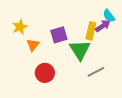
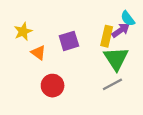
orange triangle: (33, 45) -> (38, 53), turned -32
green triangle: (80, 50) -> (116, 59), moved

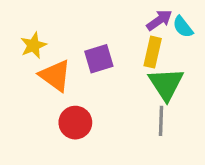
purple arrow: (121, 30) -> (159, 20), moved
orange triangle: (38, 53) -> (55, 76), size x1.5
gray line: (112, 84) -> (161, 121), turned -60

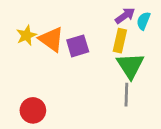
cyan semicircle: (183, 27) -> (143, 21), turned 60
orange triangle: (55, 76) -> (51, 39), moved
red circle: (75, 123) -> (33, 110), moved

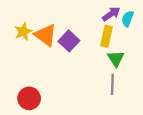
purple square: (78, 46) -> (69, 41), turned -30
green triangle: (130, 66) -> (116, 59), size x0.7

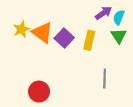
yellow rectangle: (106, 36) -> (89, 40), moved
green triangle: (116, 59) -> (119, 36), moved
red circle: (29, 98) -> (39, 92), moved

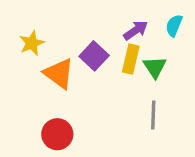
purple arrow: (103, 13) -> (136, 30), moved
orange triangle: (42, 33) -> (59, 73), moved
green triangle: (119, 36) -> (155, 67), moved

